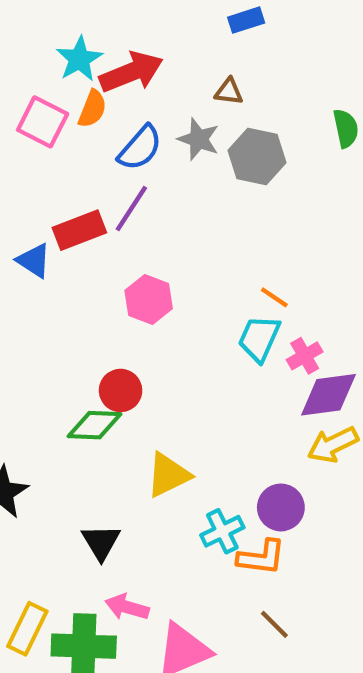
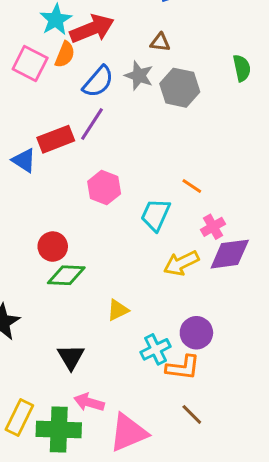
cyan trapezoid: (259, 338) -> (156, 215), moved
red circle: (121, 390) -> (53, 247), moved
yellow arrow: (333, 445) -> (181, 263), moved
yellow triangle: (168, 475) -> (118, 310), size x0.7

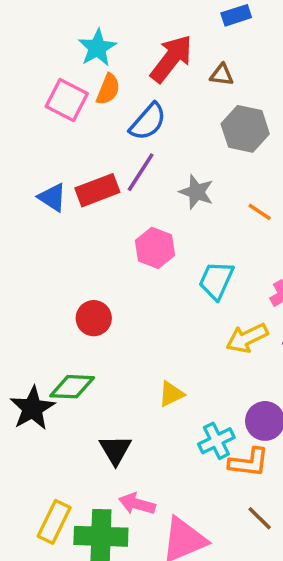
red arrow: (92, 29) -> (171, 59), moved, turned -30
gray star: (139, 76) -> (197, 192), moved
blue triangle: (24, 160) -> (52, 197), moved
orange line: (192, 186) -> (260, 212), moved
green diamond: (66, 275) -> (72, 387), moved

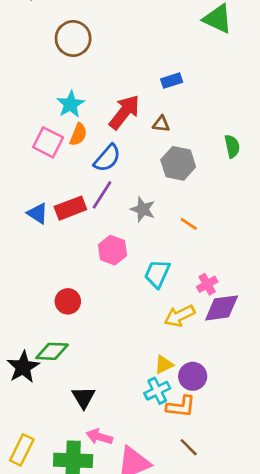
yellow triangle: (171, 394) -> (164, 364), moved
yellow rectangle: (54, 522) -> (22, 450), moved

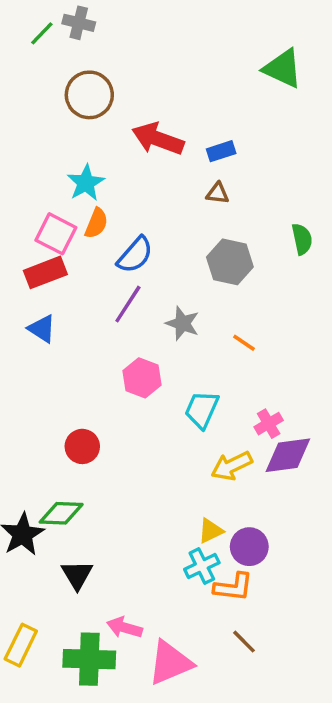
red arrow: (124, 112) -> (158, 139), moved, turned -108
brown triangle: (161, 124) -> (218, 193), moved
red rectangle: (70, 208) -> (45, 272), moved
black triangle: (84, 397) -> (77, 575), moved

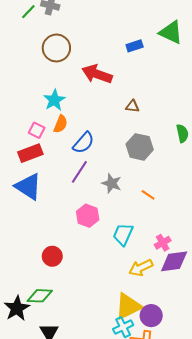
blue rectangle: (221, 151) -> (135, 46), moved
pink square: (56, 234) -> (37, 130), size x0.7
blue triangle: (42, 329) -> (28, 186), size x1.6
yellow triangle: (211, 531) -> (128, 306), size x1.8

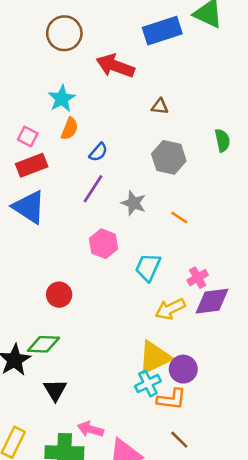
blue rectangle: (135, 46) -> (162, 31), size x1.8
pink square: (37, 130) -> (28, 136), moved
blue semicircle: (83, 143) -> (98, 152), size x0.7

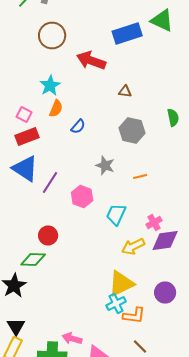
purple line: (93, 189) -> (50, 182), moved
orange line: (179, 218) -> (140, 176), turned -48
green diamond: (43, 344) -> (33, 260), moved
purple circle: (183, 369) -> (165, 292), moved
black triangle: (55, 390) -> (16, 326), moved

